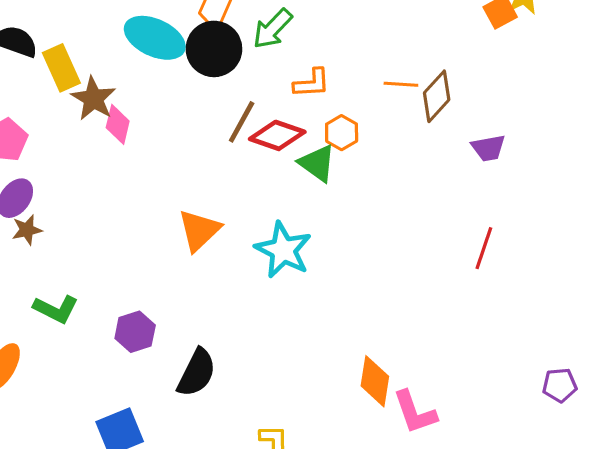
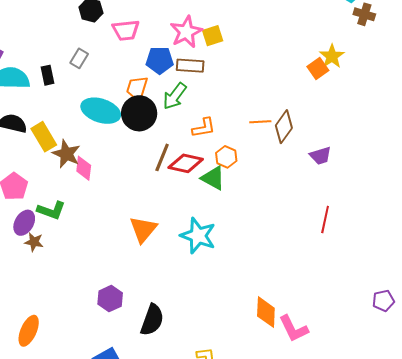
brown star: (27, 230) -> (34, 242), turned 30
green L-shape: (56, 309) -> (51, 210), moved

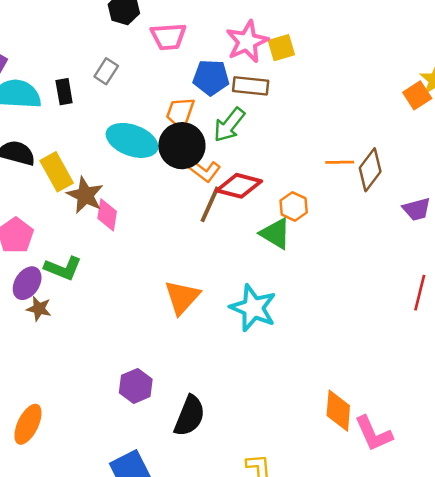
orange L-shape: (204, 128) -> (204, 171), moved, turned 45
red diamond: (186, 163) -> (239, 186), moved

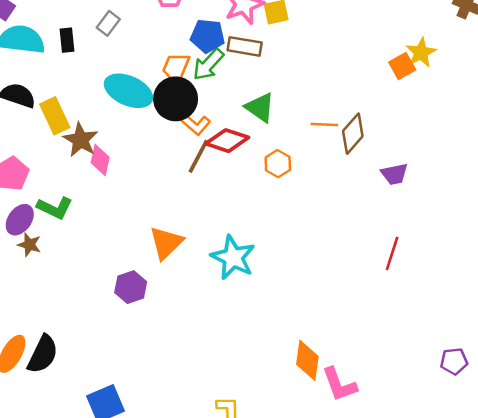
green arrow: (229, 125) -> (208, 65), moved
green triangle: (275, 234) -> (260, 107), moved
purple hexagon: (136, 386) -> (131, 287), moved
black semicircle: (190, 416) -> (43, 354), moved

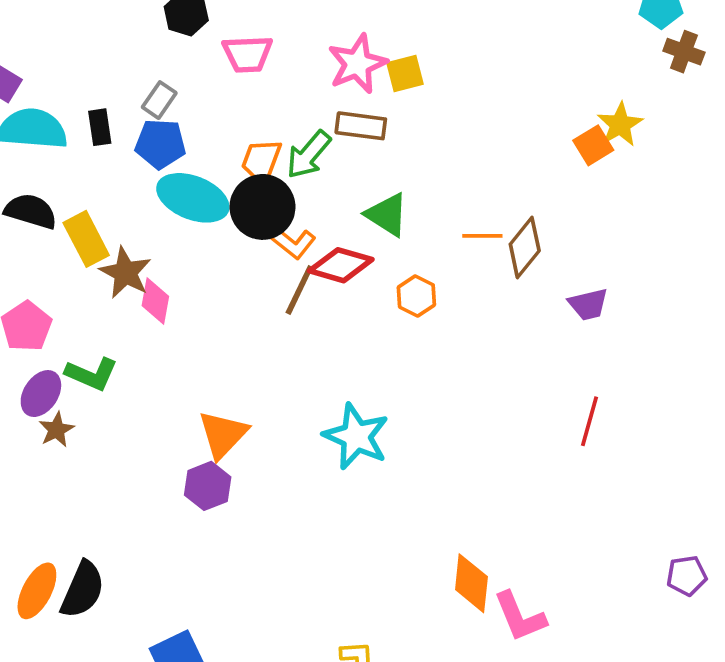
blue pentagon: (207, 36) -> (160, 144), moved
orange triangle: (166, 243) -> (223, 434), moved
brown star: (29, 245) -> (56, 430), turned 30

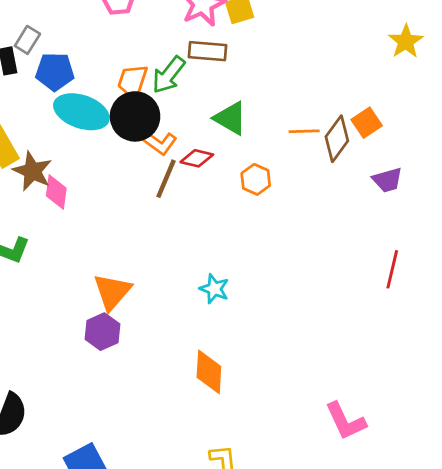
gray rectangle: (159, 100) -> (27, 40), moved
orange square: (593, 145) -> (367, 123), moved
red diamond: (341, 265) -> (197, 158), size x0.7
cyan star: (356, 436) -> (214, 289), size x0.6
orange diamond: (471, 583) -> (209, 372), moved

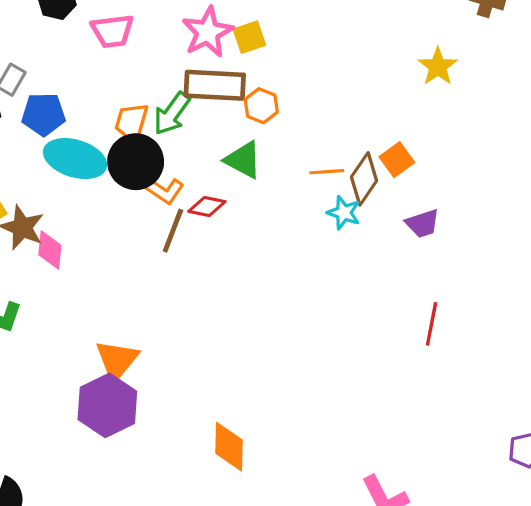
brown rectangle: (208, 51) -> (215, 85), size x1.4
orange hexagon: (256, 179) -> (261, 106), moved
cyan star: (214, 289) -> (344, 213), moved
purple hexagon: (102, 332) -> (107, 405), size x1.5

